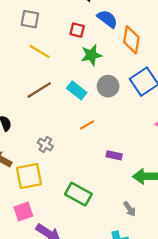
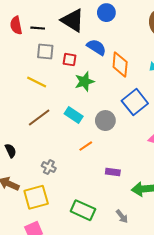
gray square: (30, 19) -> (45, 52), moved
gray circle: (108, 86) -> (105, 121), moved
gray arrow: (130, 209) -> (122, 216), moved

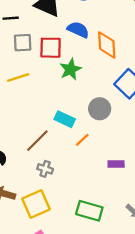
red square: (70, 60) -> (51, 48), size x1.5
yellow line: (37, 82) -> (18, 77), turned -36
cyan rectangle: (74, 115) -> (65, 119), moved
brown line: (39, 118) -> (37, 141), moved

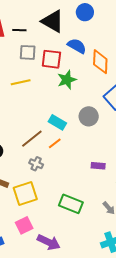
orange line: (82, 140) -> (55, 143), moved

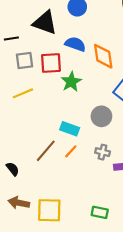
gray cross: (36, 164) -> (103, 152), moved
yellow square: (25, 193) -> (49, 210), turned 30
green rectangle: (71, 204) -> (100, 212), size x0.7

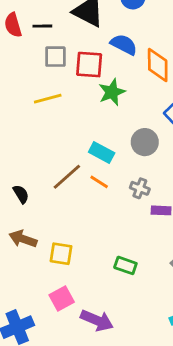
orange line: (71, 151) -> (99, 182), turned 72
yellow square: (49, 210) -> (61, 254), size x0.7

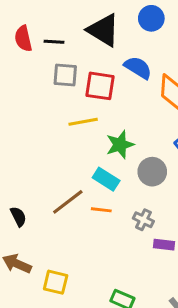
green star: (112, 92) -> (120, 145), moved
yellow line: (48, 99) -> (83, 122), moved
orange line: (99, 182) -> (101, 210), turned -30

